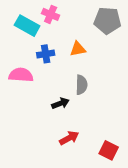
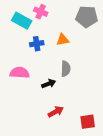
pink semicircle: (21, 75) -> (20, 73), moved
red square: (109, 150) -> (88, 122), turned -35

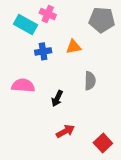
gray semicircle: (66, 69) -> (90, 81), moved
black arrow: (49, 84) -> (57, 98), turned 136
red square: (88, 122) -> (103, 143), turned -35

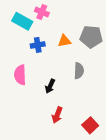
gray pentagon: (102, 20) -> (91, 37), moved
pink semicircle: (23, 85) -> (20, 75), turned -96
red arrow: (65, 131) -> (57, 115), turned 140

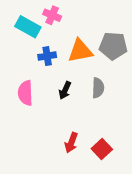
orange triangle: (64, 41) -> (80, 51), size x1.5
black arrow: (50, 86) -> (65, 90), moved
red square: (90, 125) -> (102, 149), moved

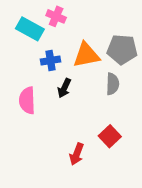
gray semicircle: (98, 88) -> (113, 84), moved
black arrow: (65, 90) -> (64, 88), moved
red square: (102, 149) -> (110, 136), moved

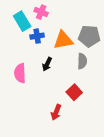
cyan rectangle: (30, 29) -> (22, 21), turned 30
blue cross: (51, 61) -> (37, 36), moved
red square: (110, 136) -> (74, 92), moved

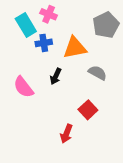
gray pentagon: (89, 36) -> (106, 25), moved, turned -30
gray semicircle: (82, 61) -> (97, 73), turned -63
pink semicircle: (20, 73) -> (23, 87), turned -36

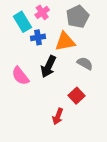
pink cross: (49, 14) -> (42, 12), turned 32
gray pentagon: (106, 25) -> (78, 17), moved
black arrow: (56, 76) -> (48, 67), size x1.5

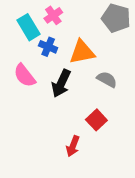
gray pentagon: (78, 17) -> (116, 18), moved, turned -30
blue cross: (38, 37) -> (48, 47), turned 32
pink semicircle: (20, 76) -> (25, 76), moved

